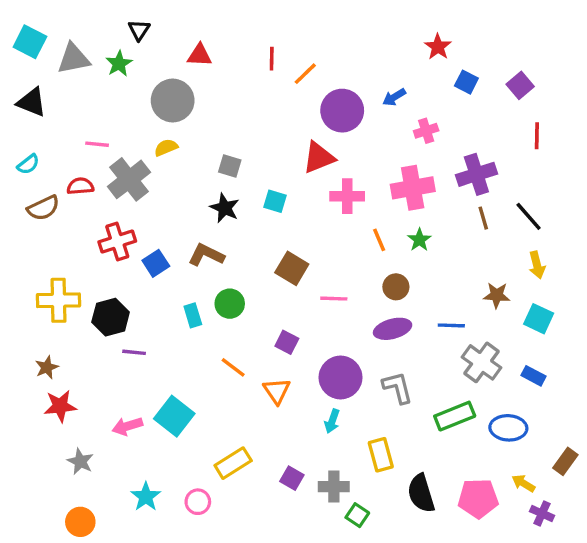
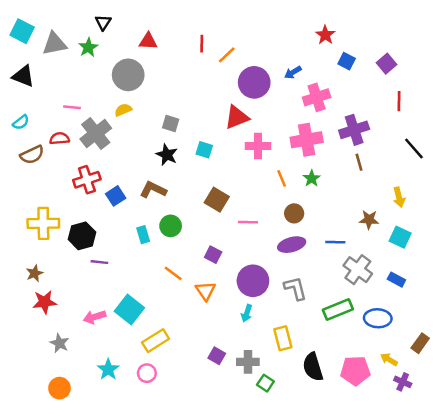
pink cross: (426, 131) -> (317, 97), size x1.5
black line: (529, 216) -> (414, 149), moved
yellow rectangle: (233, 463) -> (156, 341), moved

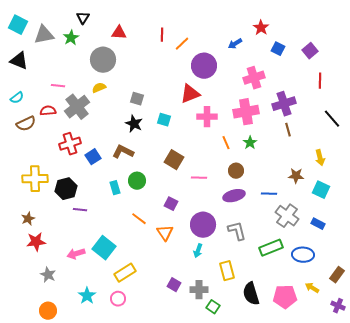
blue arrow: (293, 72) -> (235, 44), moved
purple cross: (403, 382) -> (338, 306), moved

